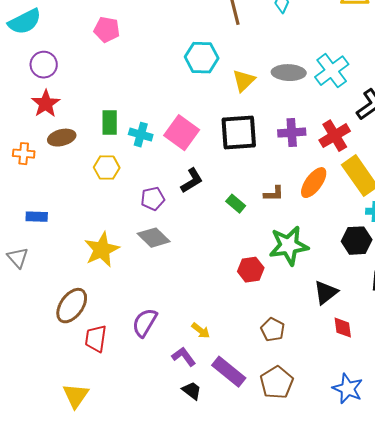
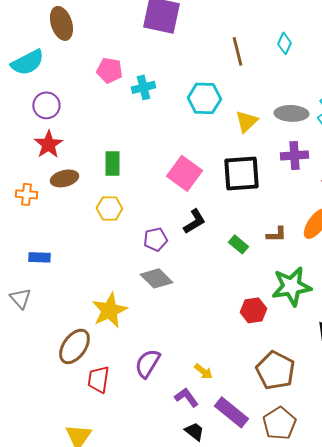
purple cross: (292, 133) -> (294, 155), moved
cyan cross: (141, 135) -> (143, 87), moved, turned -30
yellow star: (102, 250) -> (109, 310), moved
brown pentagon: (273, 330) -> (275, 370), size x1.6

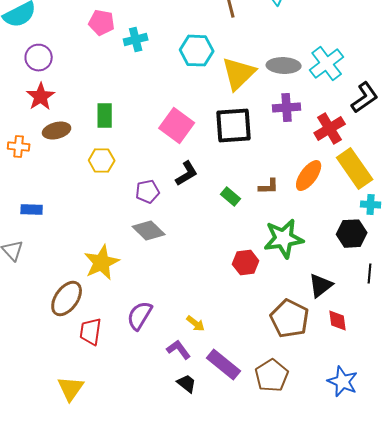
yellow triangle: (246, 121) -> (239, 74), size x1.5
brown pentagon: (275, 370) -> (290, 319), moved

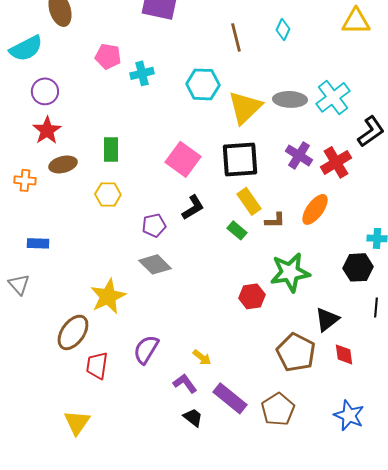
purple cross: (287, 108) -> (299, 155), moved, turned 36
yellow rectangle: (355, 169) -> (249, 201), moved, size x0.7

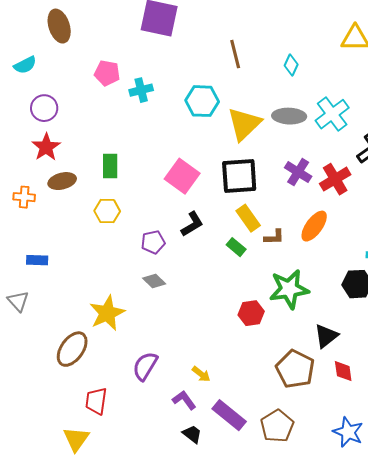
cyan diamond: (283, 29) -> (291, 65), moved
cyan semicircle: (26, 48) -> (25, 65), size x0.7
gray diamond: (155, 264) -> (154, 281), size x0.7
red trapezoid: (97, 365) -> (96, 401), moved

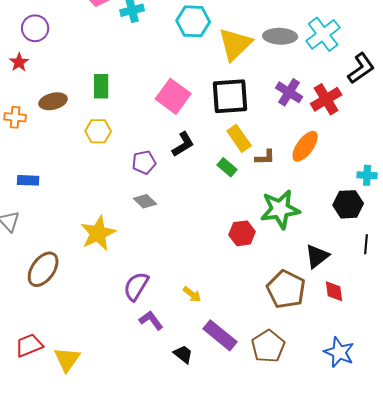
red star: (46, 147) -> (19, 62), moved, size x0.7
brown ellipse: (72, 349) -> (43, 269), moved
purple L-shape: (184, 400) -> (151, 320), moved
red trapezoid: (96, 401) -> (29, 345), moved, turned 60

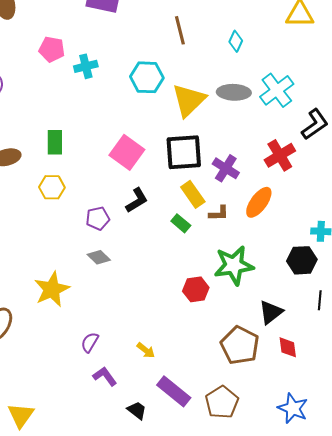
purple cross: (289, 92) -> (226, 168), moved
purple semicircle: (136, 286) -> (90, 342), size x0.7

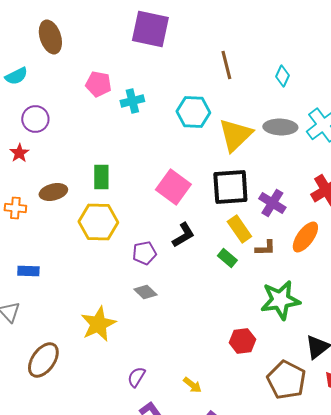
yellow hexagon: (52, 187) -> (98, 222), size x1.5
red hexagon: (196, 289) -> (242, 341), moved

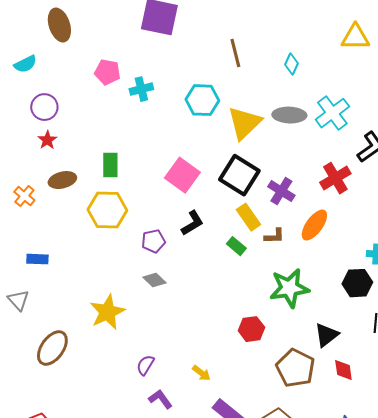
red star: (19, 153) -> (47, 140), moved
black square: (230, 187) -> (239, 175), turned 36
orange cross: (15, 208) -> (24, 196), turned 35

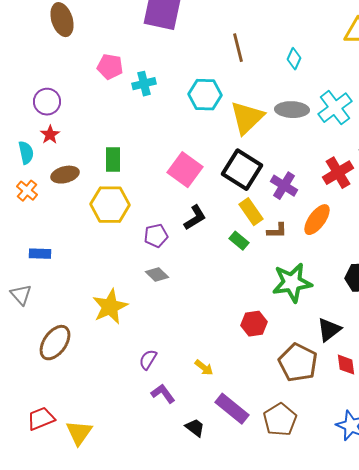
cyan semicircle: (25, 64) -> (26, 153), moved, turned -75

